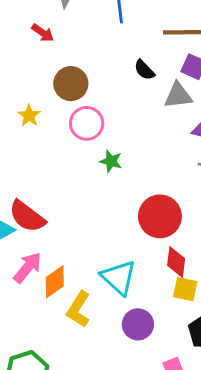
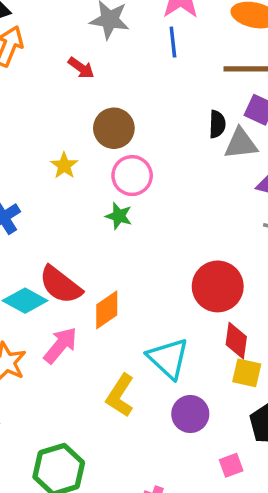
black semicircle: (144, 70) -> (217, 124), moved, turned -135
green star: (111, 161) -> (119, 216), moved
orange diamond: (55, 282) -> (107, 310), moved

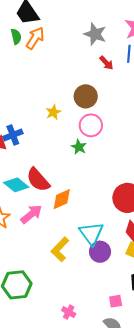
red arrow: (81, 68) -> (106, 63), moved
purple circle: (190, 414) -> (100, 252), moved

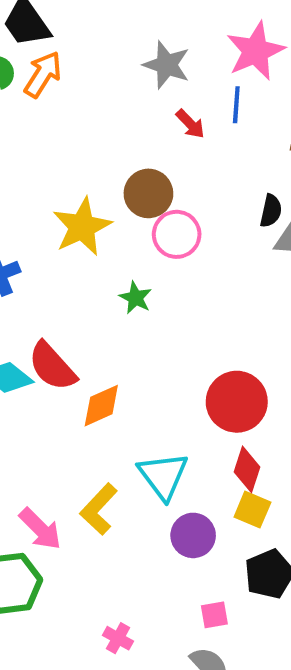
yellow star: (53, 112) -> (82, 227), size x1.8
pink circle: (91, 125) -> (177, 234), moved
pink arrow: (31, 214) -> (40, 529), moved, turned 85
purple circle: (100, 252) -> (193, 535), moved

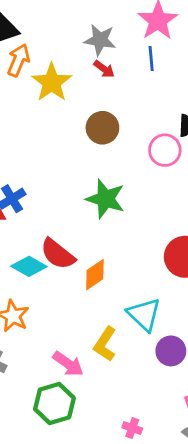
red arrow: (190, 124) -> (104, 69), moved
yellow star: (82, 227) -> (52, 82), moved
pink circle: (177, 234) -> (165, 150), moved
green star: (135, 298) -> (106, 199), size x1.8

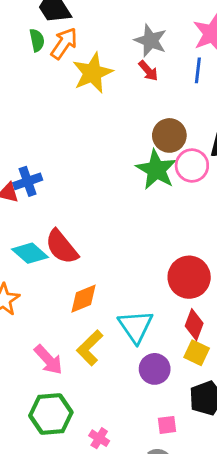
brown circle: (102, 128) -> (169, 135), moved
green star: (106, 199) -> (156, 170), moved
orange diamond: (95, 275) -> (83, 299), moved
green hexagon: (54, 404) -> (51, 414), moved

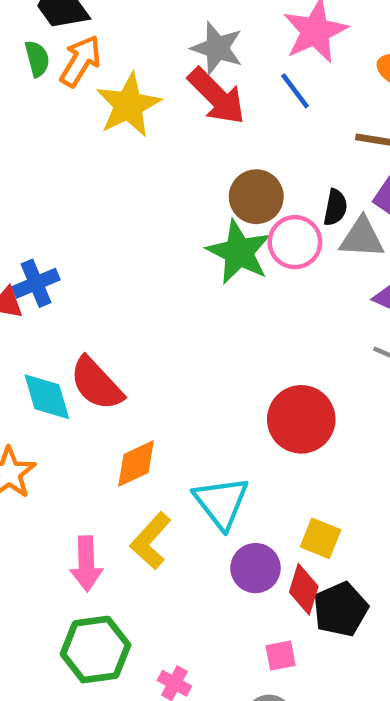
blue line: (198, 70) -> (295, 91), turned -40
red arrow: (148, 71) -> (217, 96), size x1.8
cyan diamond: (30, 253) -> (47, 397), turned 36
red diamond: (194, 325) -> (304, 589), moved
pink arrow: (48, 360) -> (86, 564), turned 44

